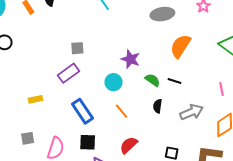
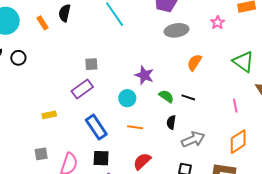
orange semicircle: (180, 46) -> (194, 62), size x0.7
orange line: (122, 111) -> (135, 127), turned -42
gray arrow: (192, 112) -> (193, 139), moved

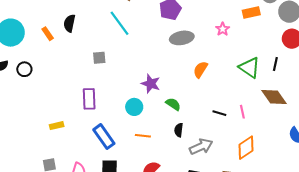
gray square: (91, 64) -> (99, 58), moved
purple rectangle: (82, 89) -> (89, 99), turned -55
black line: (188, 97) -> (219, 113), moved

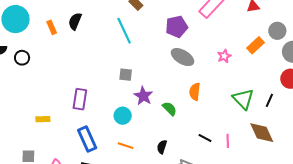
orange rectangle: (251, 12) -> (256, 45), turned -42
gray ellipse: (182, 38) -> (182, 57), turned 30
gray square: (99, 58) -> (126, 75), moved
orange semicircle: (200, 70) -> (195, 92), turned -36
green semicircle: (173, 104) -> (170, 109), moved

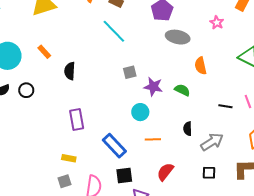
black semicircle: (75, 21) -> (70, 71), moved
purple rectangle: (80, 99) -> (77, 119), moved
yellow rectangle: (43, 119) -> (69, 158), moved, turned 32

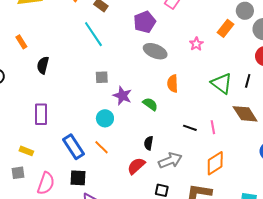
orange line: (153, 139) -> (101, 147), moved, turned 35
red semicircle: (165, 172) -> (136, 166), moved

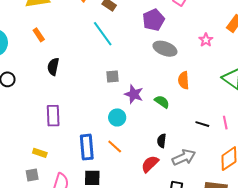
orange rectangle: (21, 42) -> (39, 35), moved
blue rectangle: (73, 147) -> (87, 147), turned 30

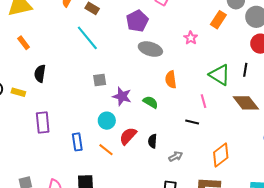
pink line: (225, 123) -> (204, 101), moved
blue rectangle: (87, 147) -> (77, 142), moved, size x0.7
yellow rectangle: (40, 153) -> (18, 92), moved
gray arrow: (184, 157) -> (176, 156), size x0.6
red semicircle: (150, 164) -> (128, 136), moved

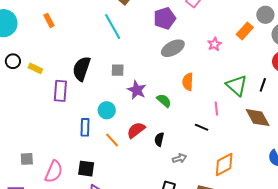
gray ellipse: (150, 49) -> (173, 48), turned -55
black semicircle: (40, 74) -> (82, 69), moved, size x1.4
cyan circle: (107, 121) -> (107, 110), moved
purple rectangle: (43, 122) -> (60, 91), moved

